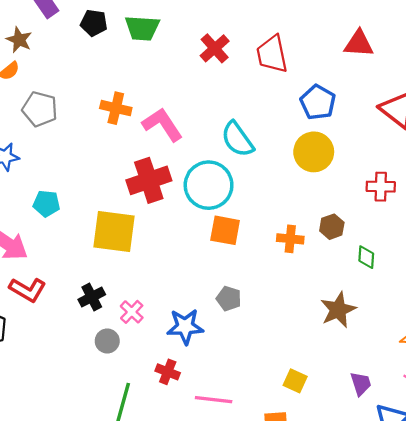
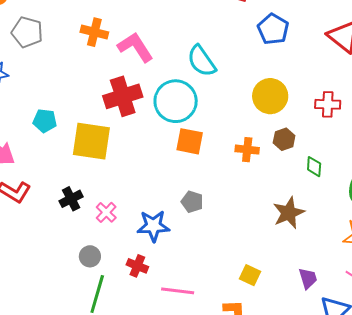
yellow circle: (314, 152) -> (270, 96), moved
cyan pentagon: (46, 204) -> (45, 121), moved
gray circle: (107, 341) -> (90, 256), moved

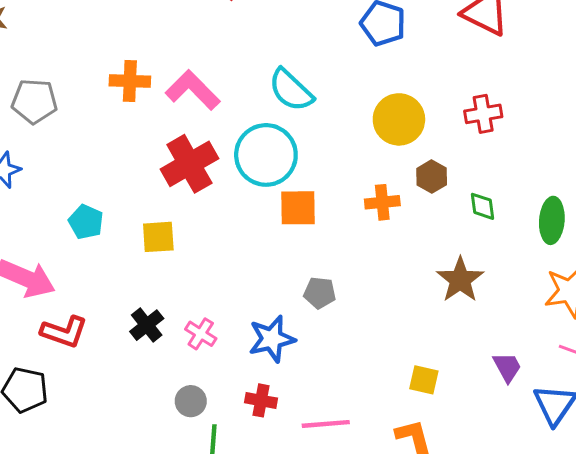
cyan pentagon: (45, 121) -> (86, 222), turned 30
yellow square: (91, 141) -> (158, 237), size x0.6

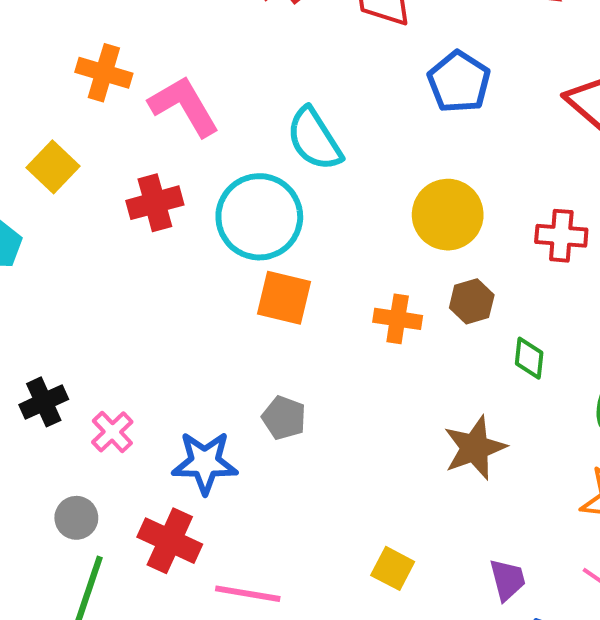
red cross: (189, 164) -> (155, 203), size x0.7
yellow square: (158, 237) -> (53, 167), moved, turned 33
red cross: (261, 400) -> (170, 541), size x1.4

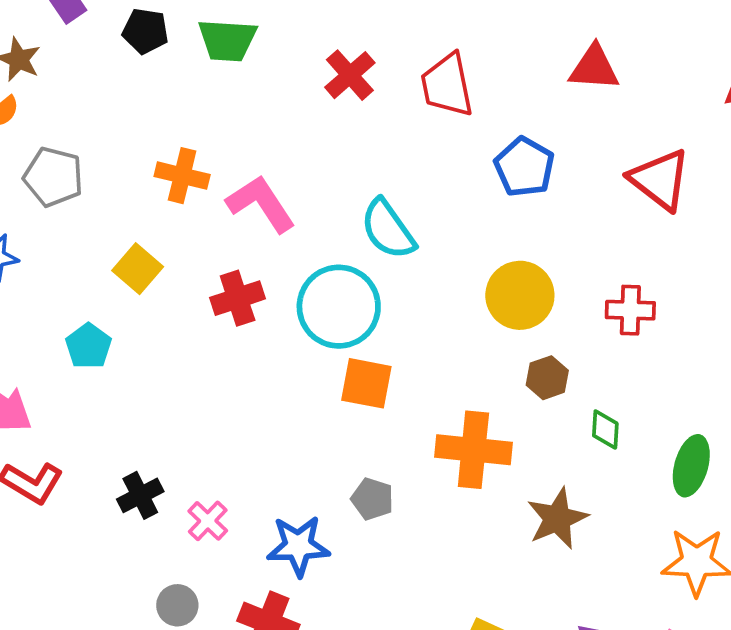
orange cross: (398, 319) -> (473, 450), moved, size x1.6

